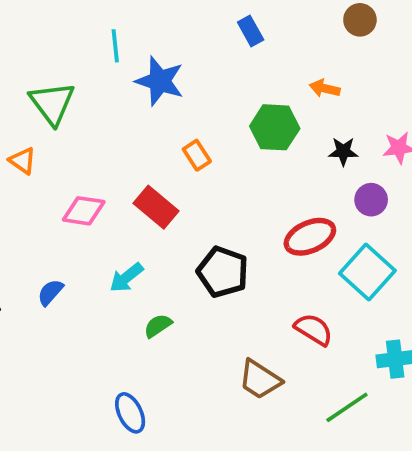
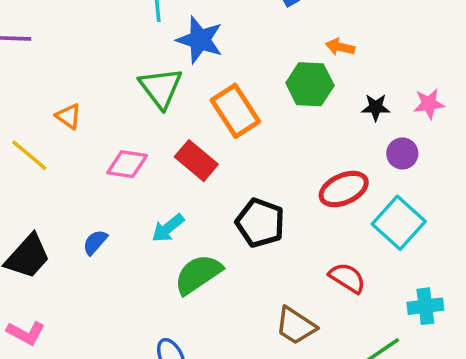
orange arrow: (325, 88) -> (340, 47), moved
green triangle: (52, 103) -> (161, 88), moved
orange rectangle: (197, 155) -> (235, 111), size x1.8
green semicircle: (158, 326) -> (198, 274), size x1.8

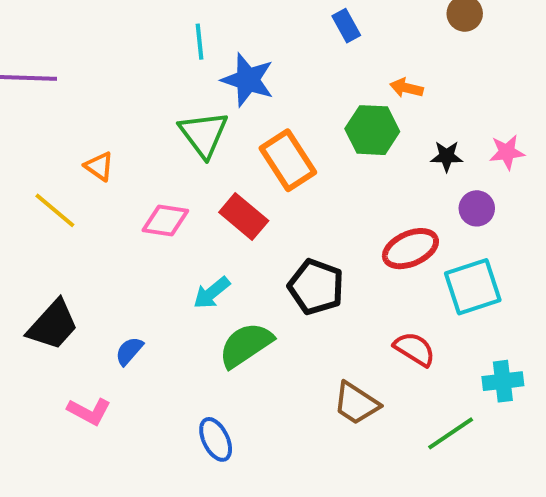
cyan square: (399, 223) -> (473, 287), turned 30
blue semicircle: (95, 242) -> (129, 351), moved
pink L-shape: (26, 333) -> (89, 411), moved

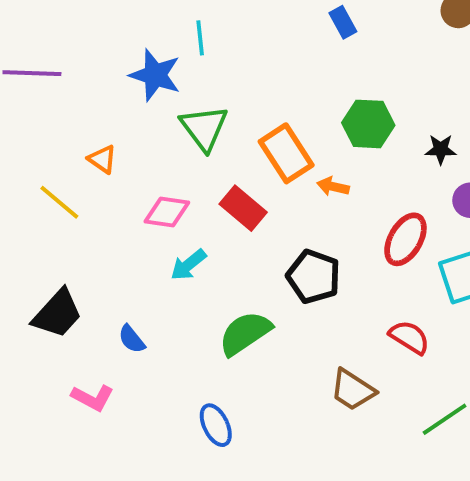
blue star: (248, 80) -> (155, 75), moved
orange arrow: (406, 88) -> (333, 187), moved
red ellipse: (410, 249) -> (405, 239), turned -36
cyan arrow: (212, 293) -> (188, 265), moved
blue semicircle: (129, 351) -> (132, 339), turned -80

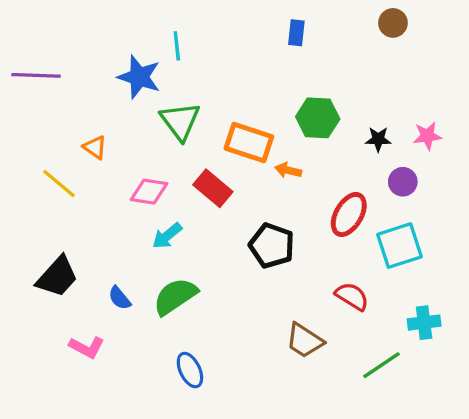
blue rectangle: (343, 22) -> (296, 33), turned 35
orange rectangle: (286, 153) -> (249, 142), turned -39
green semicircle: (245, 333) -> (175, 296), moved

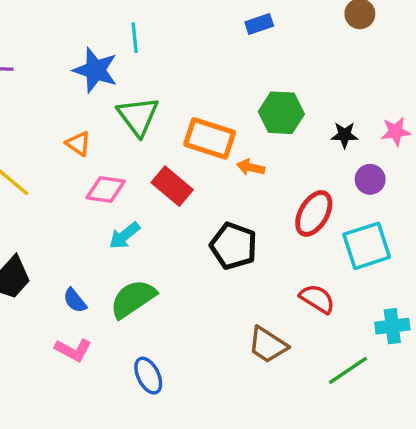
blue rectangle: (296, 33) -> (259, 24), turned 65
orange triangle: (95, 147) -> (78, 143), moved
pink L-shape: (87, 347) -> (73, 350), moved

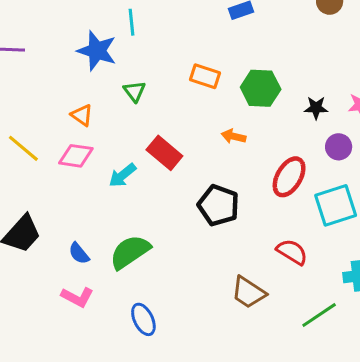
green triangle: (138, 116) -> (134, 91), size x0.6
orange rectangle: (210, 138) -> (205, 76), moved, size x0.7
pink diamond: (106, 190) -> (76, 156), moved
cyan arrow: (124, 236) -> (122, 175), moved

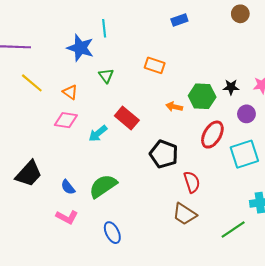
green hexagon: (261, 88) -> (202, 96), moved
yellow line: (23, 148) -> (32, 83), moved
red semicircle: (292, 252) -> (192, 182), moved, turned 40

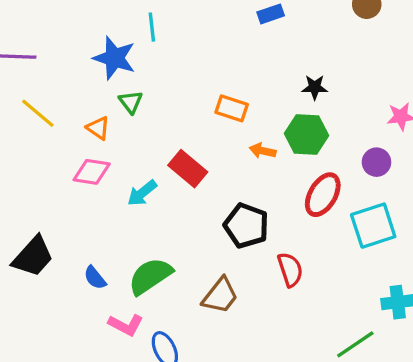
orange rectangle: (155, 65) -> (232, 108), moved
green triangle: (106, 76) -> (131, 102), moved
black star: (231, 87) -> (315, 87), moved
brown trapezoid: (185, 214) -> (220, 296), moved, turned -85
pink L-shape: (67, 217) -> (126, 325), moved

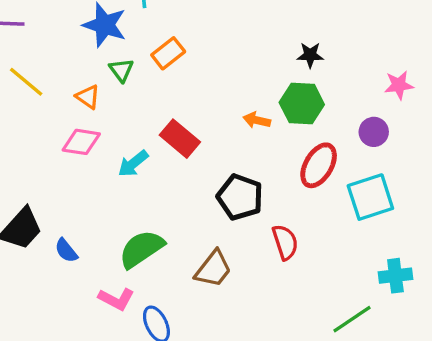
orange rectangle: (232, 108) -> (168, 53), moved, turned -56
blue semicircle: (95, 278) -> (66, 251), moved

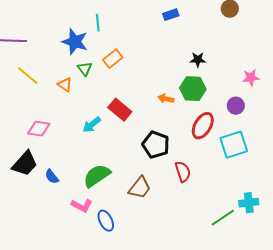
pink diamond: (81, 142) -> (39, 129), moved
cyan cross: (395, 276) -> (249, 203), moved

